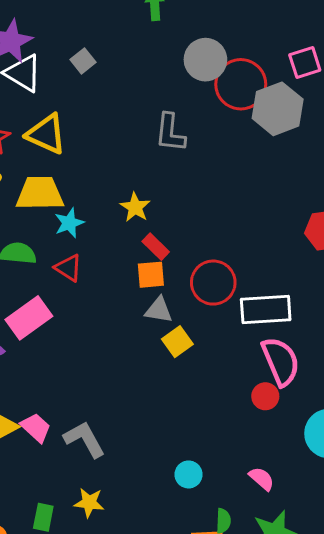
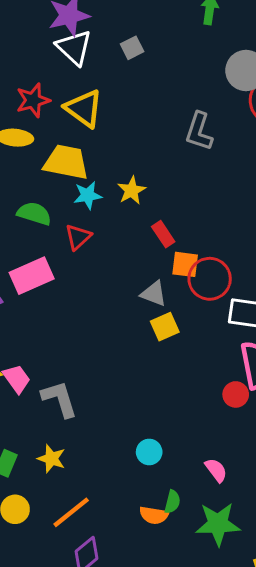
yellow star: (135, 207) -> (132, 190), moved
red triangle: (68, 268) -> (78, 237), turned 32
orange square: (151, 275) -> (185, 264), moved

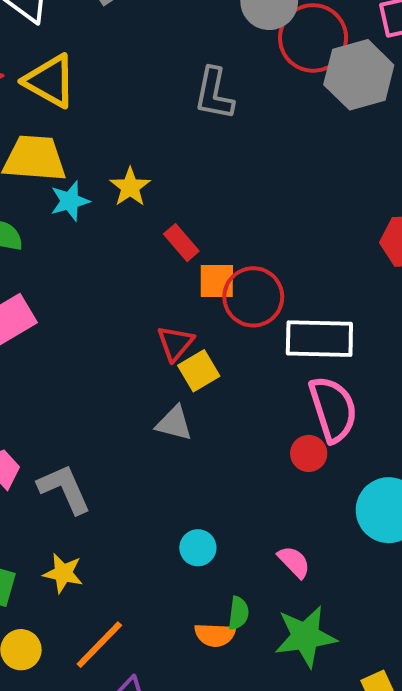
red triangle: (78, 237) -> (175, 343), moved
gray triangle: (154, 294) -> (174, 423), moved

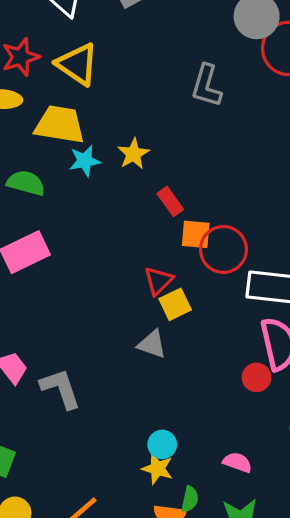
pink semicircle: (294, 562) -> (237, 462), turned -32
yellow star: (63, 573) -> (157, 469), moved

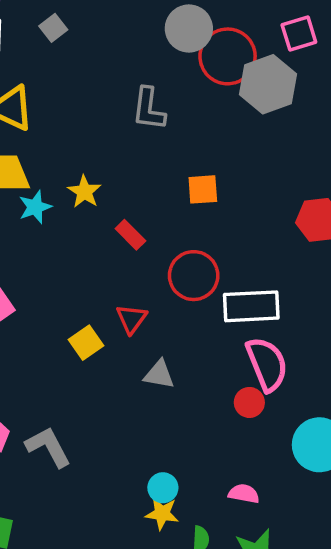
orange square: (196, 234) -> (203, 189), moved
yellow square: (175, 304) -> (86, 343), moved
gray triangle: (152, 344) -> (159, 375), moved

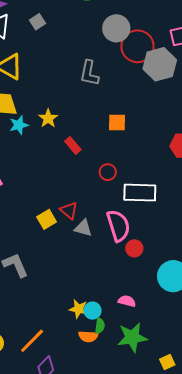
red circle: (194, 276) -> (108, 172), size x0.6
red triangle: (132, 319) -> (69, 210), moved, turned -30
yellow square: (86, 343) -> (47, 219), moved
pink semicircle: (267, 364) -> (118, 226), moved
cyan circle: (163, 488) -> (92, 311), moved

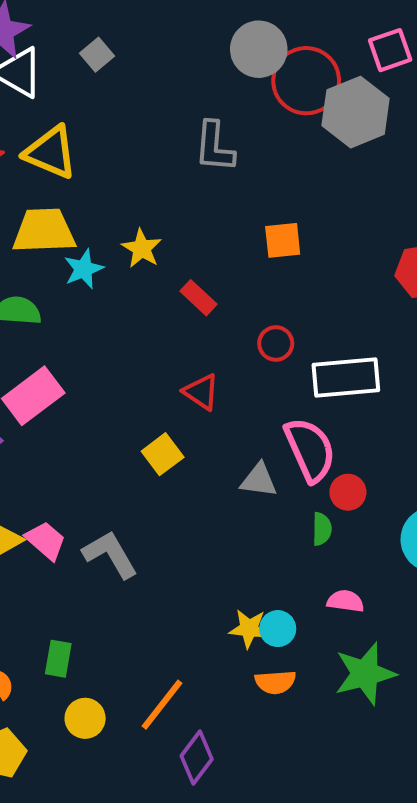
red triangle: (69, 210) -> (201, 392), moved
gray triangle: (83, 228) -> (259, 480), moved
green semicircle: (100, 326) -> (322, 529), moved

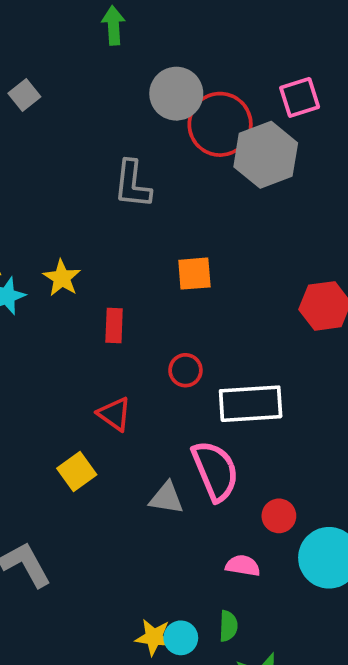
red rectangle: (199, 298) -> (114, 325), turned 48
red circle: (348, 492) -> (279, 516), moved
green semicircle: (322, 529) -> (228, 626), moved
pink semicircle: (345, 601) -> (243, 566), moved

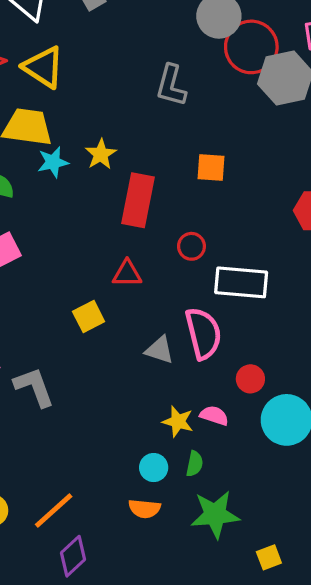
red rectangle: (114, 325) -> (138, 200), size x1.8
red triangle: (114, 414) -> (127, 274), turned -44
yellow star: (154, 637) -> (178, 421), moved

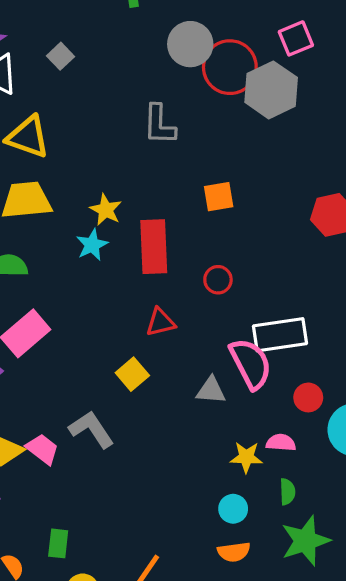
cyan star: (53, 162) -> (92, 245), moved
white rectangle: (241, 282) -> (280, 335), moved
gray L-shape: (34, 387) -> (91, 429), moved
green semicircle: (195, 464) -> (287, 492), moved

